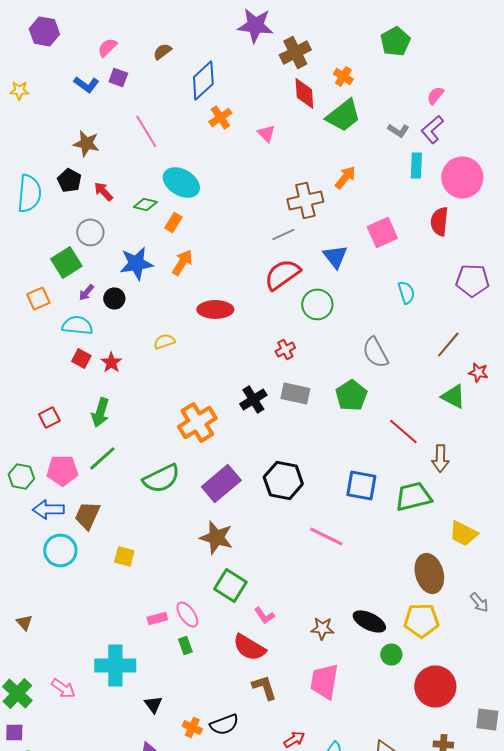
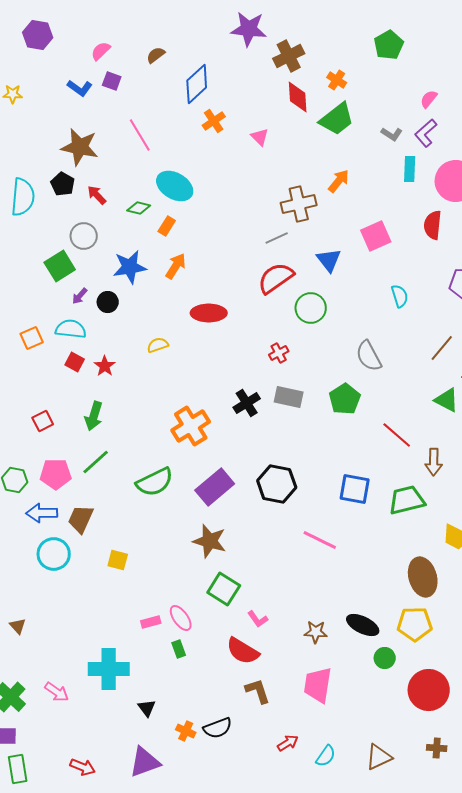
brown star: (86, 143) -> (80, 147), size x1.4
orange square: (38, 298) -> (32, 338), moved

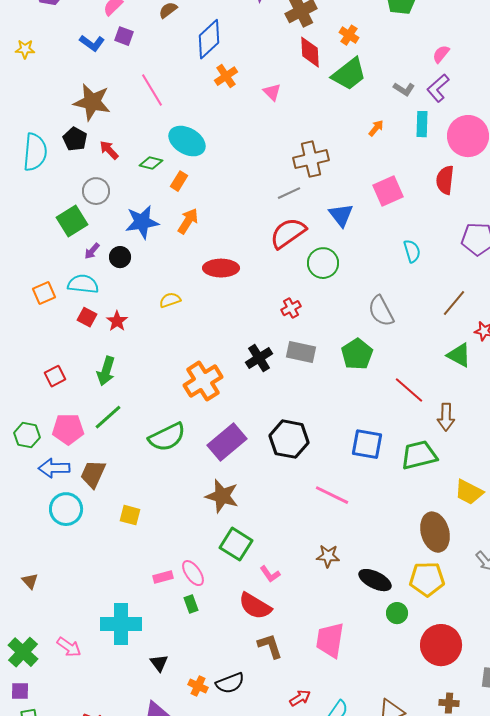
orange arrow: (339, 181) -> (376, 128), moved, size x0.7
brown star: (316, 632) -> (328, 556), moved

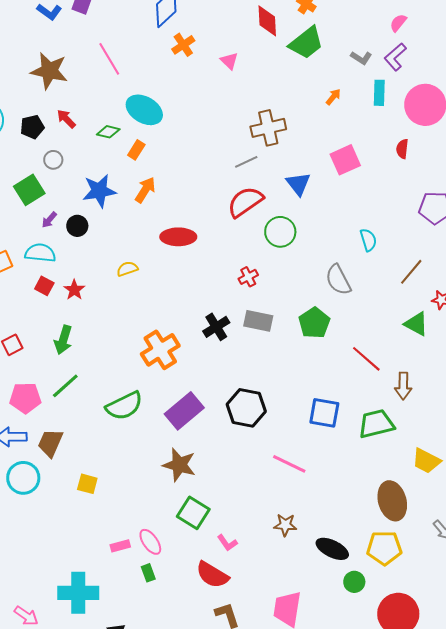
black pentagon: (75, 139) -> (32, 127), moved, turned 30
red semicircle: (445, 180) -> (402, 149), size x0.7
gray circle: (96, 191) -> (53, 160), size x0.7
cyan semicircle: (412, 251) -> (368, 240), moved

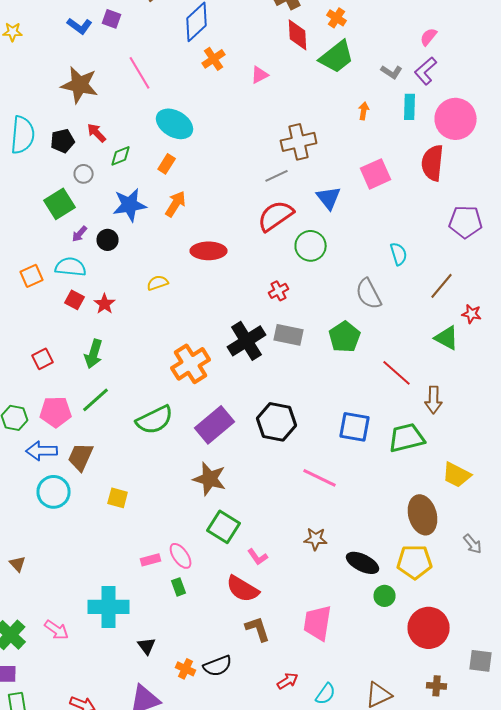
pink triangle: (229, 61) -> (260, 75), turned 48
orange arrow: (333, 97) -> (364, 111), turned -30
green diamond: (108, 132) -> (121, 156), moved, turned -35
red semicircle: (402, 149) -> (433, 163), size x1.8
black cross: (216, 327) -> (247, 341), size x1.4

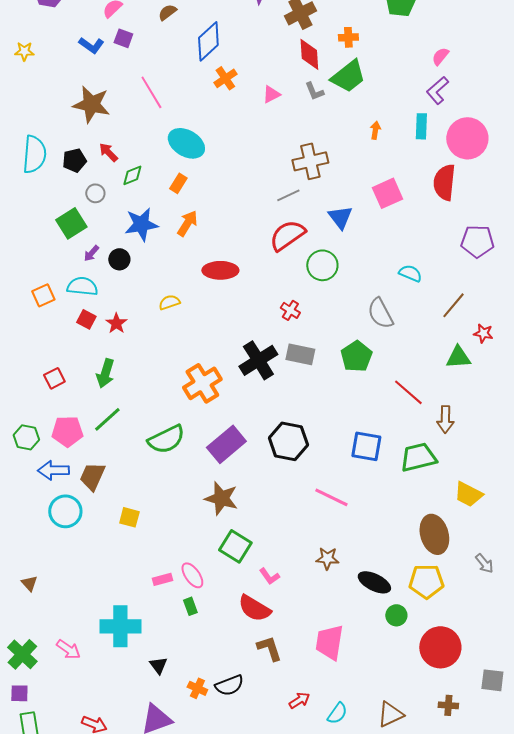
orange cross: (337, 18) -> (348, 37), turned -36
gray L-shape: (392, 72) -> (314, 91), moved, turned 35
cyan semicircle: (399, 254) -> (410, 273), turned -50
red cross: (279, 291) -> (290, 310), turned -30
green triangle: (447, 338) -> (458, 357), turned -32

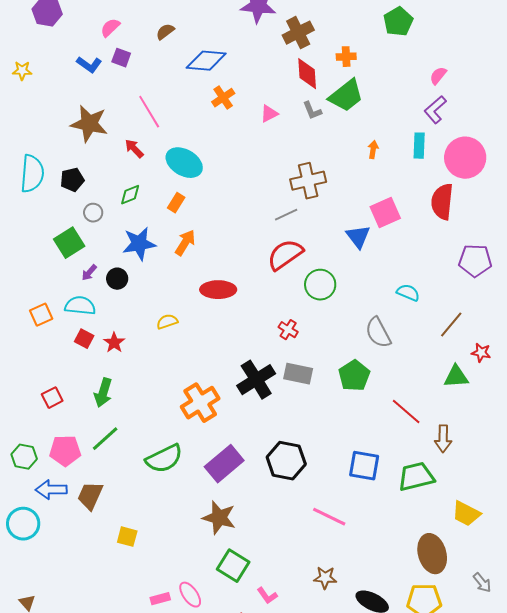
blue diamond: (208, 41) -> (206, 61), turned 48
red arrow: (108, 152) -> (134, 149), moved
blue triangle: (340, 217) -> (358, 237), moved
cyan circle: (65, 511) -> (23, 524), moved

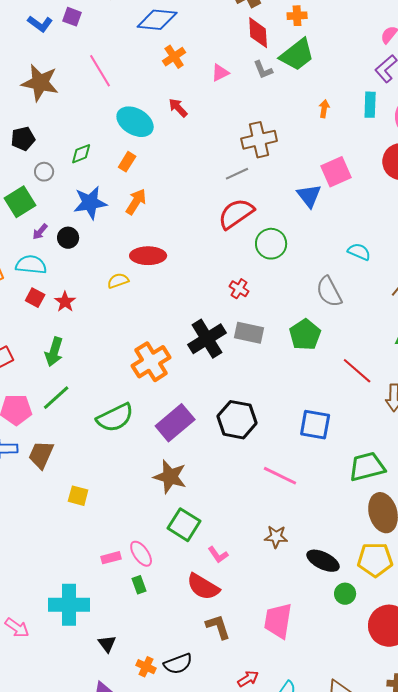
red arrow: (134, 149) -> (178, 108), moved
red ellipse: (218, 290) -> (148, 256), moved
green trapezoid: (416, 477) -> (367, 467), moved

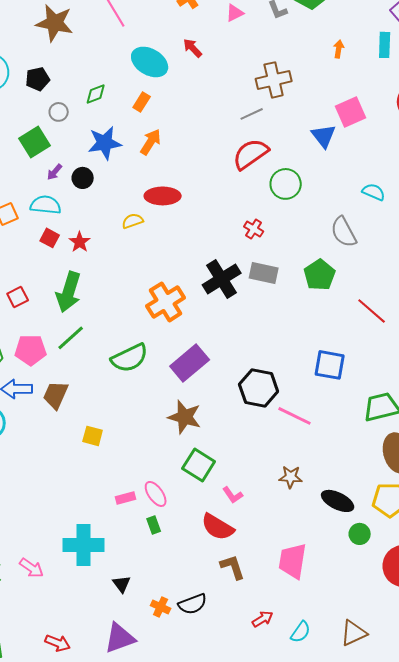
green arrow: (54, 352) -> (69, 292), size x1.4
black hexagon: (237, 420) -> (259, 388), moved

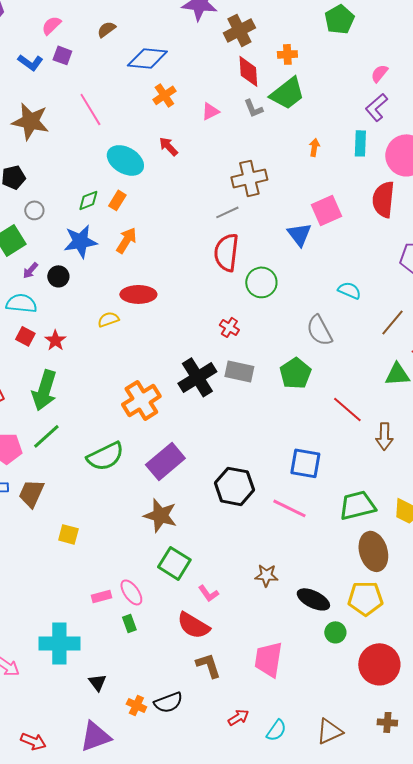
green diamond: (96, 94) -> (88, 200), moved
red semicircle: (251, 154) -> (226, 252), turned -48
pink line: (295, 416) -> (289, 508), moved

